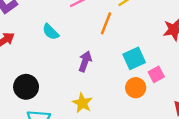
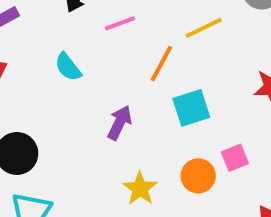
cyan square: (134, 58) -> (191, 108), moved
yellow star: (82, 103) -> (140, 189), moved

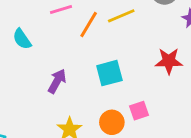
orange line: (161, 64) -> (89, 25), moved

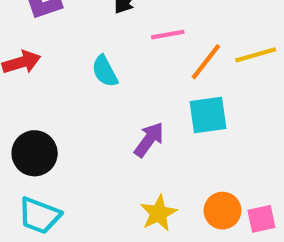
cyan square: (109, 73) -> (208, 115), moved
pink square: (139, 111) -> (261, 219), moved

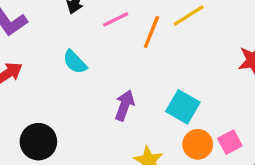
cyan square: (208, 115) -> (183, 107), moved, turned -36

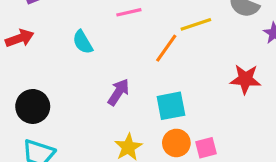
orange line: (151, 32) -> (166, 48), moved
cyan square: (183, 107) -> (171, 106), turned 36

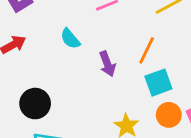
orange line: (166, 48) -> (147, 50), moved
purple arrow: (118, 92) -> (107, 64), moved, turned 135

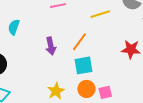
cyan semicircle: (70, 39) -> (14, 27), moved, turned 49

